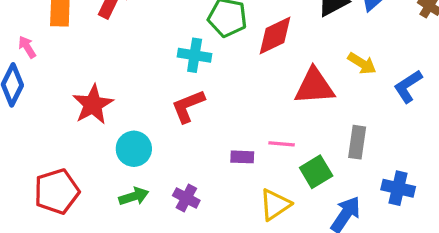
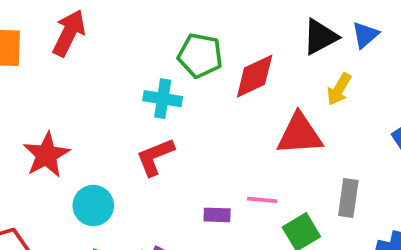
yellow arrow: (362, 63) -> (339, 89), moved, turned 88

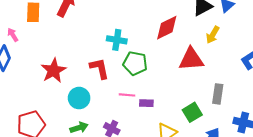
green pentagon: (200, 55) -> (135, 63), moved
red L-shape: (155, 157) -> (99, 68), moved, turned 100
pink line: (262, 200) -> (127, 95), moved

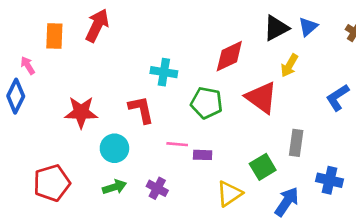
red triangle: (191, 59) -> (261, 97), turned 40
green pentagon: (135, 63) -> (207, 103), moved
red star: (54, 70) -> (81, 112), turned 30

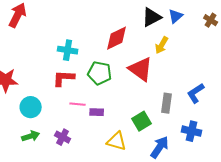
blue L-shape: (337, 97) -> (196, 93), moved
red L-shape: (141, 110) -> (64, 78), moved, turned -75
yellow triangle: (229, 194) -> (117, 141), turned 50

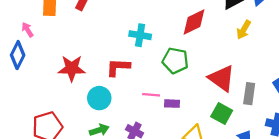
red triangle: (141, 69) -> (222, 78), moved
red L-shape: (64, 78) -> (118, 67), moved
green square: (142, 121) -> (222, 114), turned -30

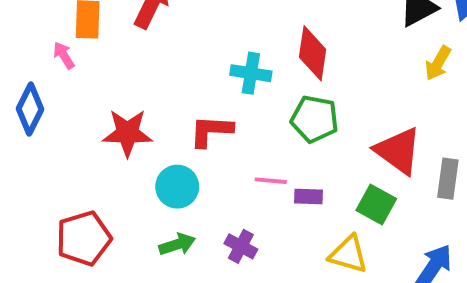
red diamond: (194, 22) -> (313, 53), moved, turned -56
pink arrow: (28, 30) -> (64, 55), moved
green square: (222, 114) -> (376, 205), moved

